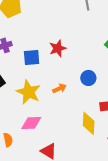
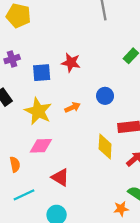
red star: (58, 48) -> (71, 63), turned 30

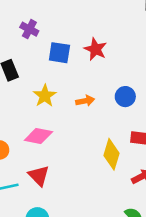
purple cross: (12, 59) -> (29, 29), turned 32
yellow star: (38, 111) -> (45, 96), size x0.7
red triangle: (60, 177) -> (39, 176), moved

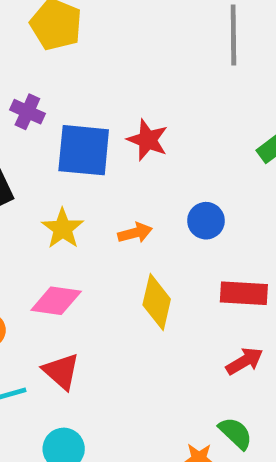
blue square: (59, 53) -> (84, 150), size x1.4
yellow diamond: (111, 154) -> (157, 302), moved

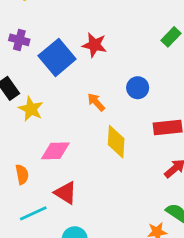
blue square: (84, 150) -> (57, 57), turned -36
yellow star: (63, 229) -> (31, 109), moved
orange arrow: (135, 233) -> (96, 102), turned -108

